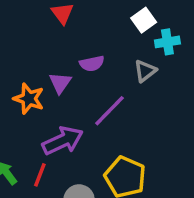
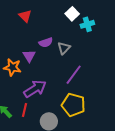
gray triangle: (145, 71) -> (64, 48), moved
purple line: (109, 111) -> (74, 75), moved

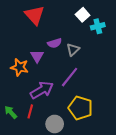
red triangle: (25, 16) -> (34, 15), size x1.5
purple line: (74, 75) -> (70, 77), moved

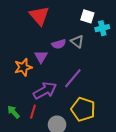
white square: (83, 15) -> (87, 16), turned -32
gray triangle: (73, 49) -> (77, 42), moved, turned -40
orange star: (19, 67) -> (23, 67), turned -30

